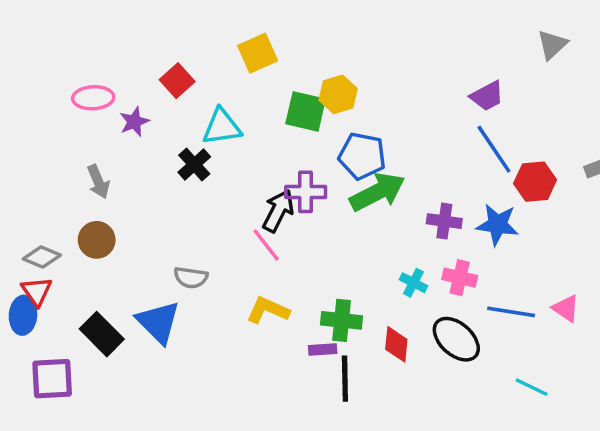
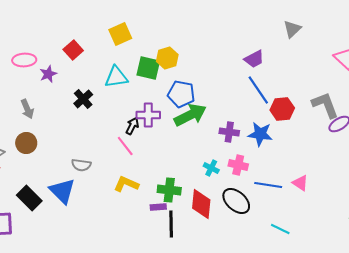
cyan triangle: (222, 127) -> (116, 77), moved
black arrow: (278, 211) -> (132, 126), size x0.7
red diamond: (396, 344) -> (201, 204), size x1.4

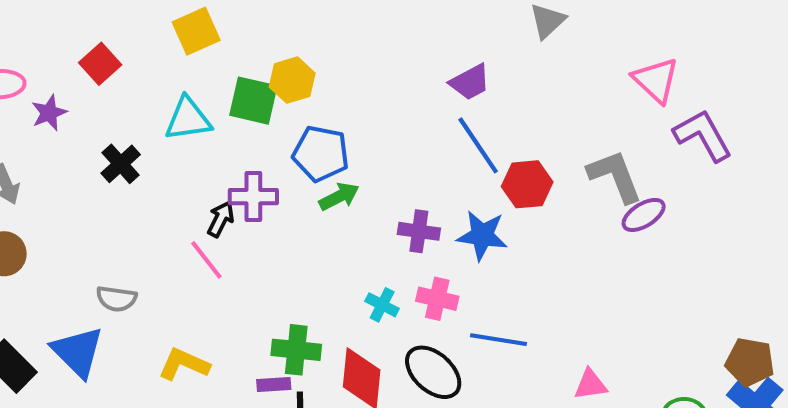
green arrow: (190, 115) -> (339, 197), size x0.6
pink triangle: (300, 183) -> (590, 385), moved, turned -42
yellow L-shape: (126, 184) -> (184, 364), moved

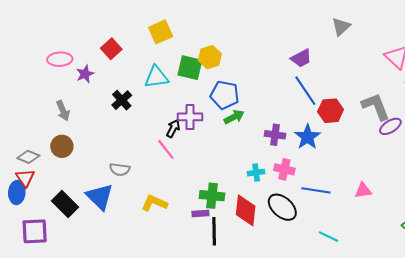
blue star: (482, 235) -> (308, 137), turned 30
cyan cross: (382, 305) -> (256, 173), turned -35
pink triangle: (590, 385) -> (363, 190), moved

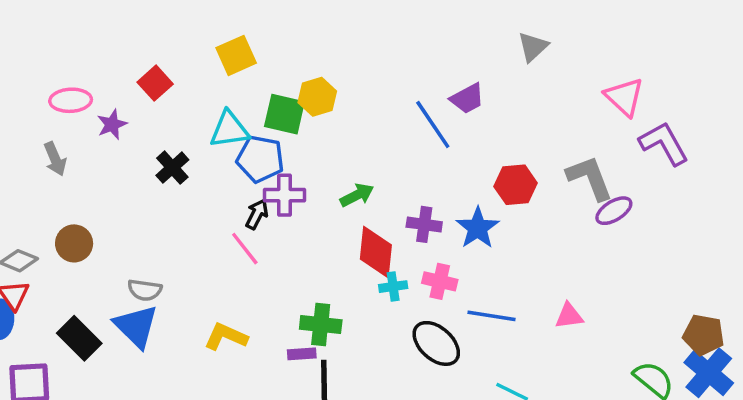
blue line: (305, 91) -> (433, 124), moved
blue pentagon: (225, 95) -> (260, 159), moved
gray arrow: (63, 111) -> (55, 159), moved
gray semicircle: (120, 169) -> (145, 290), moved
red diamond: (246, 210) -> (376, 252), moved

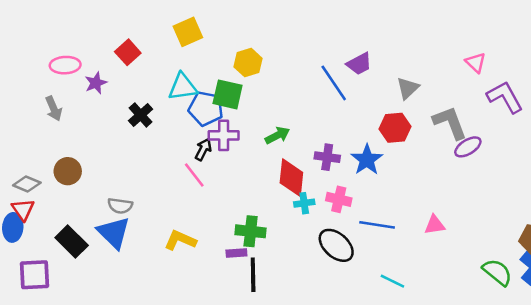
gray triangle: (533, 47) -> (408, 88), moved
pink triangle: (624, 97) -> (476, 63), size x0.7
green square: (284, 114) -> (228, 94), moved

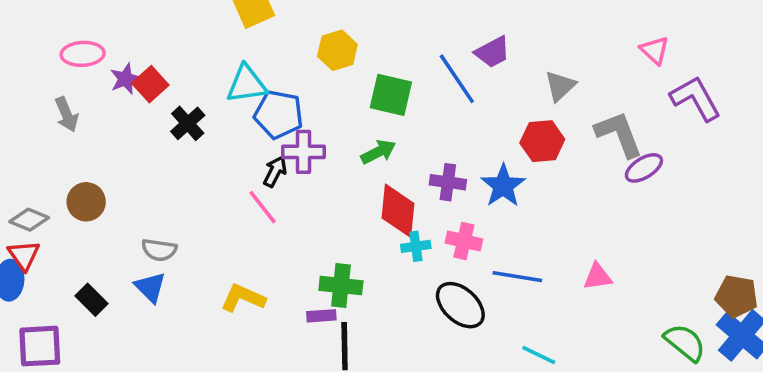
red square: (128, 52) -> (150, 84), moved
green square: (228, 94) -> (391, 95), moved
blue triangle: (114, 233) -> (150, 287), size x0.7
black rectangle: (72, 242) -> (91, 300), size x0.7

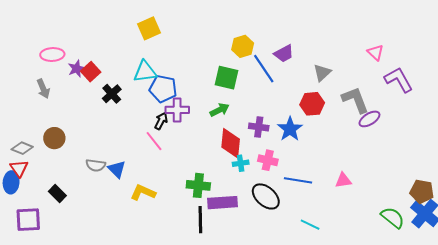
yellow hexagon: (337, 50) -> (243, 46), moved
blue triangle: (150, 287) -> (117, 169), moved
purple rectangle: (321, 316) -> (222, 203), moved, size x1.8

